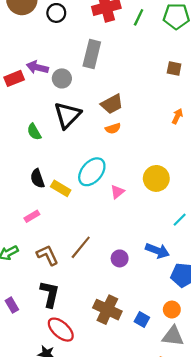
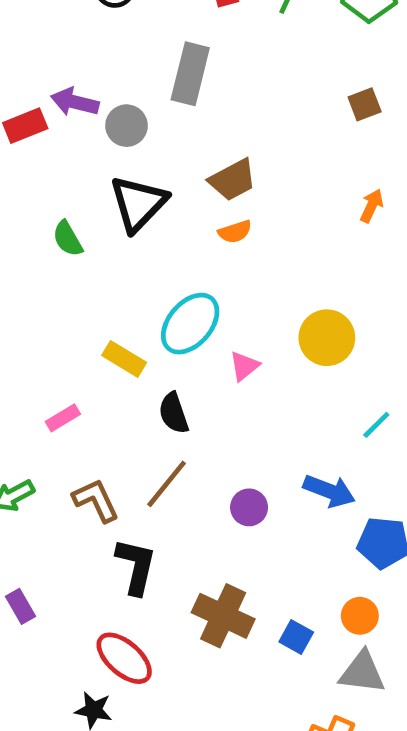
brown square: (174, 68) -> (365, 104), turned -32
black semicircle: (37, 178) -> (174, 413), moved
black L-shape: (50, 294) -> (136, 566), moved

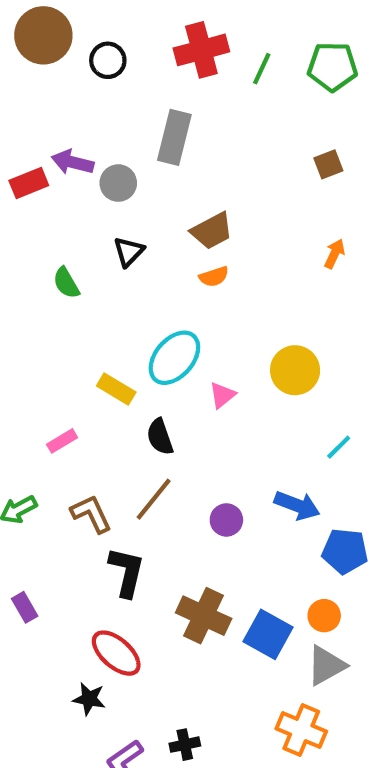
black triangle: (138, 203) -> (129, 252), size x0.6
blue square: (296, 637) -> (268, 634), size x1.6
gray triangle: (362, 672) -> (326, 666), turned -36

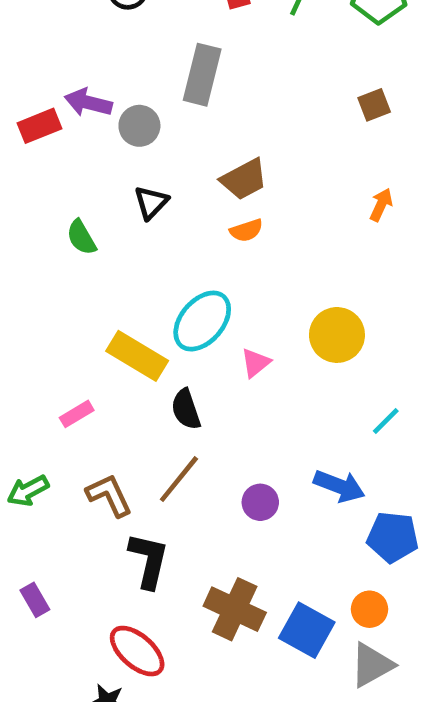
yellow rectangle: (116, 389) -> (137, 356), size x1.4

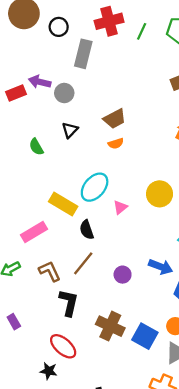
gray rectangle: (202, 75) -> (83, 54), moved
pink rectangle: (77, 414) -> (34, 232), size x1.6

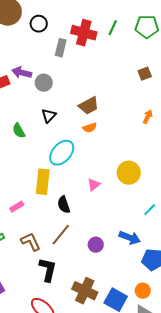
red cross: (109, 21) -> (84, 33), moved, turned 30
gray rectangle: (83, 54) -> (61, 48), size x0.7
cyan ellipse: (95, 187) -> (62, 153), moved
yellow rectangle: (63, 204) -> (43, 182), turned 65
pink rectangle: (34, 232) -> (17, 207), size x0.6

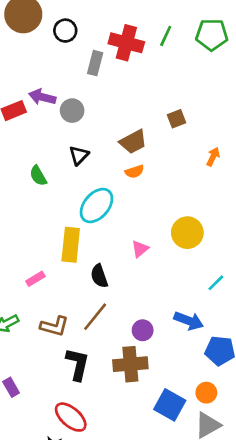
brown square: (145, 74) -> (177, 119), moved
brown L-shape: (31, 242) -> (54, 326), turned 130
brown cross: (85, 291) -> (130, 364), moved, turned -30

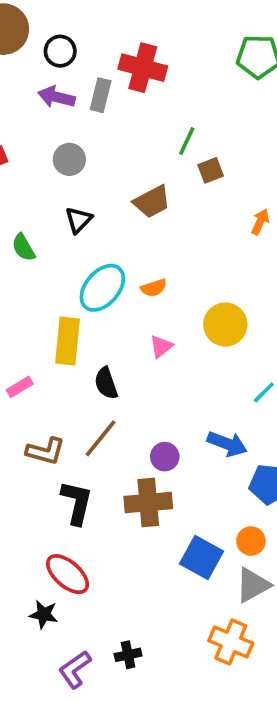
green line: (166, 36) -> (187, 141), moved
purple arrow: (42, 97) -> (56, 97), moved
orange semicircle: (134, 172) -> (154, 288), moved

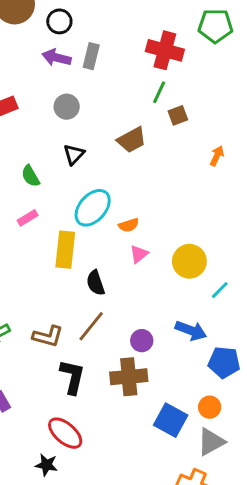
red cross: (143, 68) -> (165, 50), moved
orange semicircle: (154, 288) -> (129, 225), moved
yellow circle: (225, 325) -> (189, 261), moved
pink rectangle: (20, 387) -> (28, 218), moved

